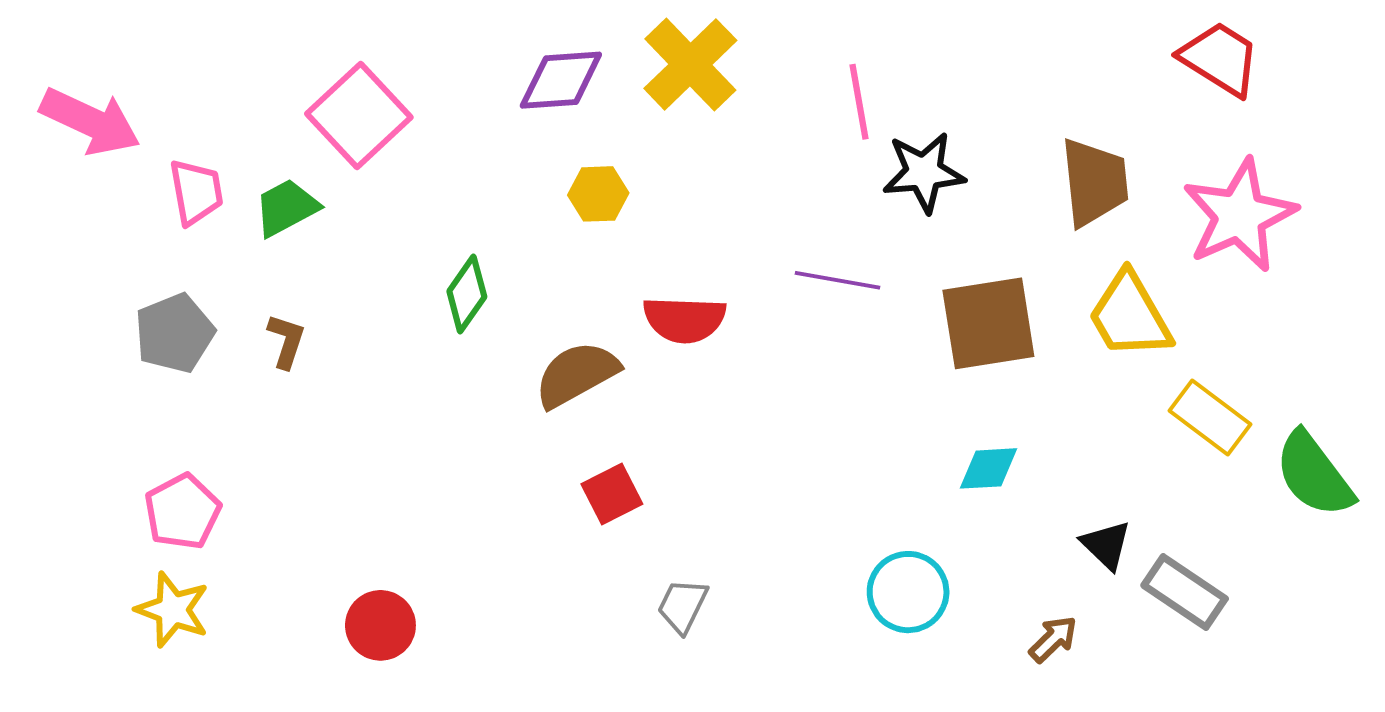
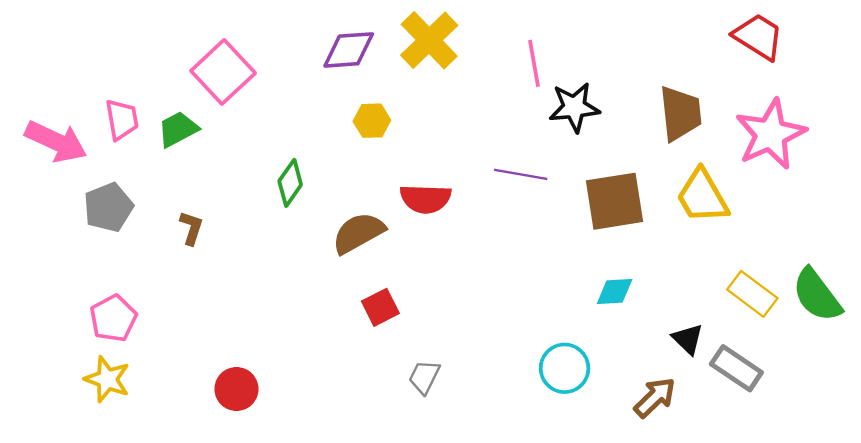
pink arrow: (90, 121) -> (56, 141), moved
brown L-shape: (286, 341) -> (191, 228), moved
yellow rectangle: (1210, 417) -> (752, 294), moved
brown arrow: (1053, 639) -> (655, 398), size x1.4

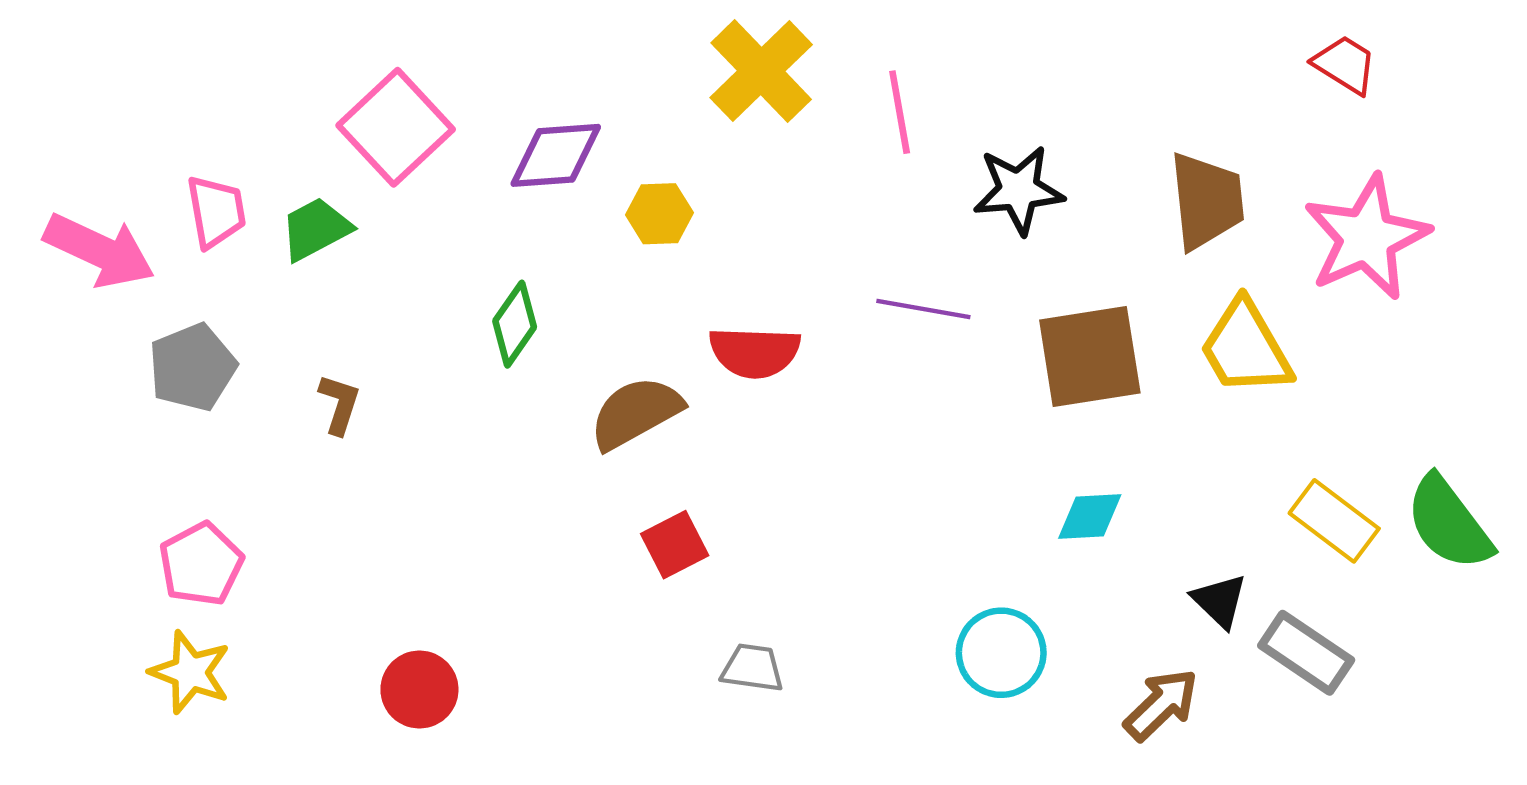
red trapezoid: (758, 37) -> (1345, 65), size x0.7
purple diamond: (349, 50) -> (556, 155), moved
pink line: (534, 63) -> (900, 112), moved
gray trapezoid: (424, 377) -> (752, 668), turned 72

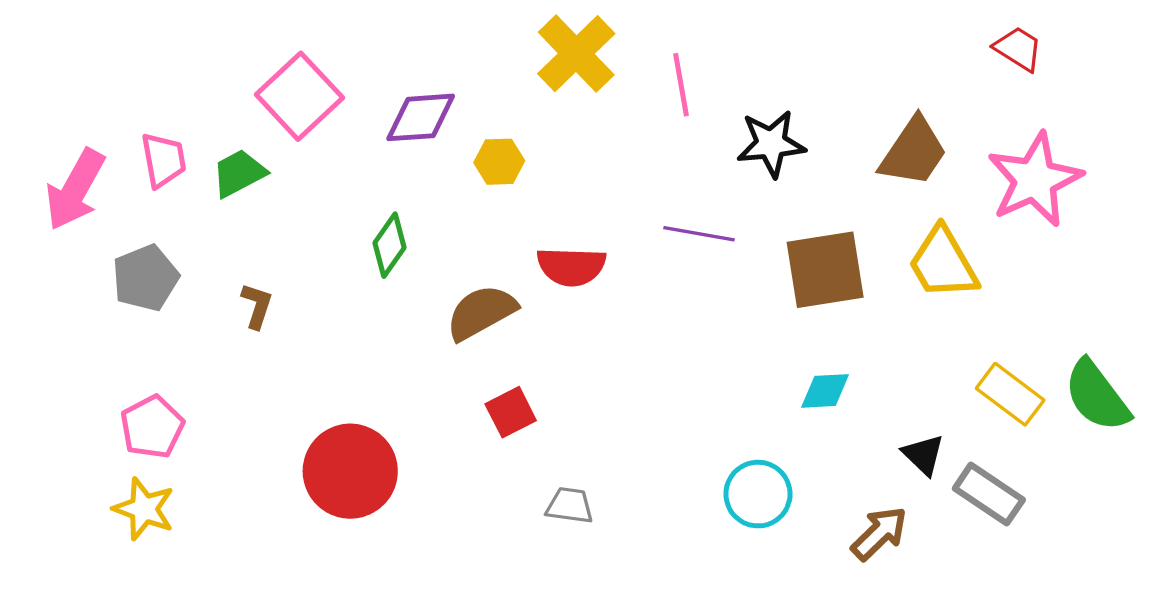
brown trapezoid: (1207, 201) -> (914, 152), turned 40
pink arrow: (99, 251) -> (75, 189), turned 94
red circle: (419, 690) -> (350, 471), moved, size x1.6

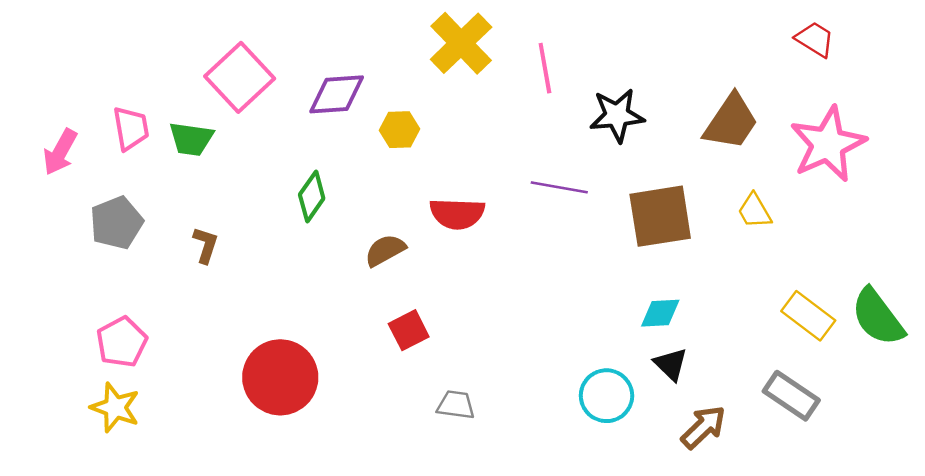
green trapezoid: (239, 173) -> (191, 139), turned -144
pink arrow: (75, 189) -> (60, 152), size x0.7
yellow trapezoid: (943, 263) -> (755, 211), size x0.6
brown semicircle: (481, 312) -> (385, 250), size x0.7
black triangle: (923, 455) -> (671, 364), moved

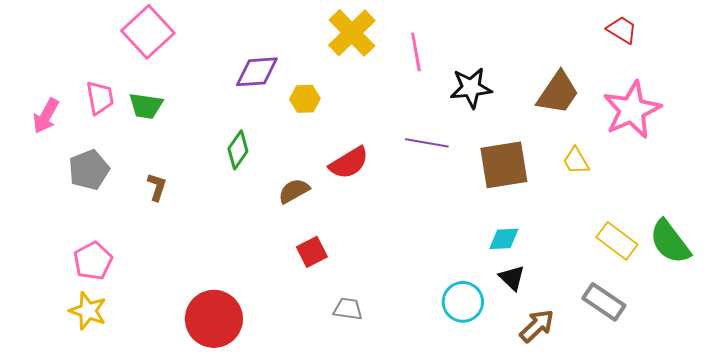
pink square: (240, 77) -> (148, 32), moved
red semicircle: (457, 214) -> (349, 163), turned -33
red circle: (280, 377) -> (214, 319), moved

